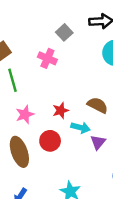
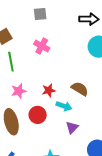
gray square: (64, 32) -> (40, 14), moved, turned 32
purple triangle: (98, 142) -> (72, 127), moved

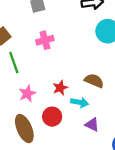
pink cross: (42, 46) -> (45, 40), turned -35
purple triangle: (72, 127) -> (92, 125), turned -40

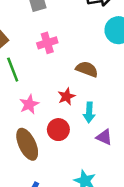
brown semicircle: (94, 81) -> (87, 69), moved
cyan arrow: (80, 102) -> (89, 112), turned 84

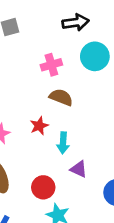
pink cross: (47, 43) -> (51, 65), moved
red circle: (58, 130) -> (43, 187), moved

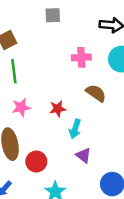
brown semicircle: (61, 97) -> (96, 93), moved
red circle: (43, 187) -> (36, 162), moved

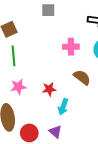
purple triangle: (83, 155) -> (55, 132), moved

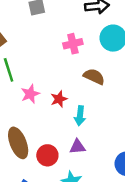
pink star: (18, 87) -> (30, 94), moved
purple triangle: (55, 132) -> (78, 147), turned -32

